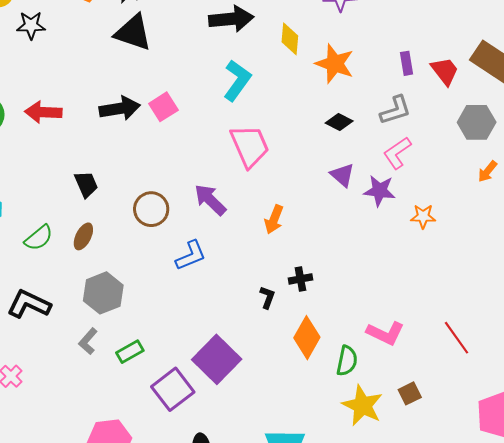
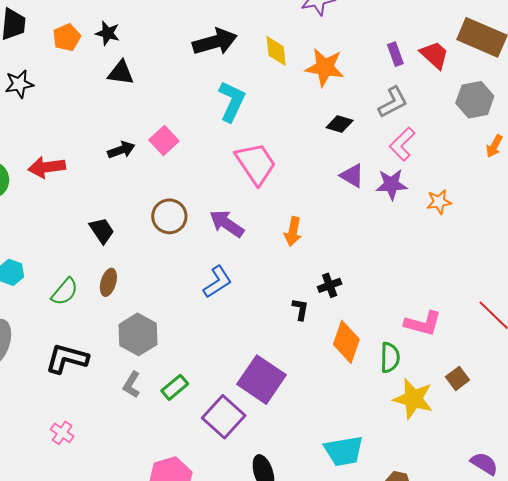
black triangle: (133, 33) -> (121, 73), size x0.7
black arrow: (120, 108) -> (121, 150), size x0.7
brown circle: (151, 209) -> (169, 216), moved

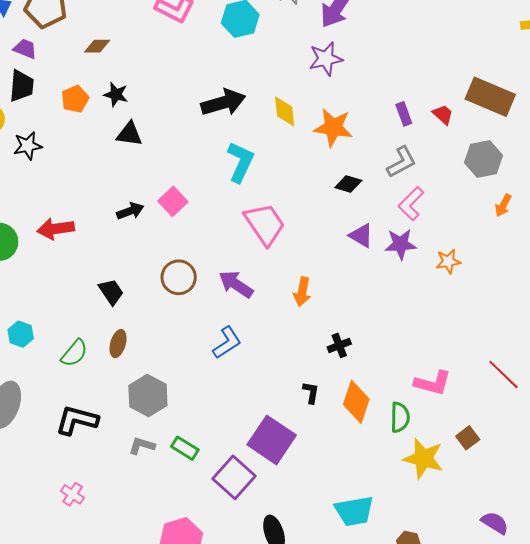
red trapezoid: (434, 55) -> (443, 114), size x0.7
black L-shape: (300, 309) -> (311, 393), moved
gray L-shape: (132, 385) -> (142, 446), turned 76
green rectangle: (175, 387) -> (185, 448), turned 72

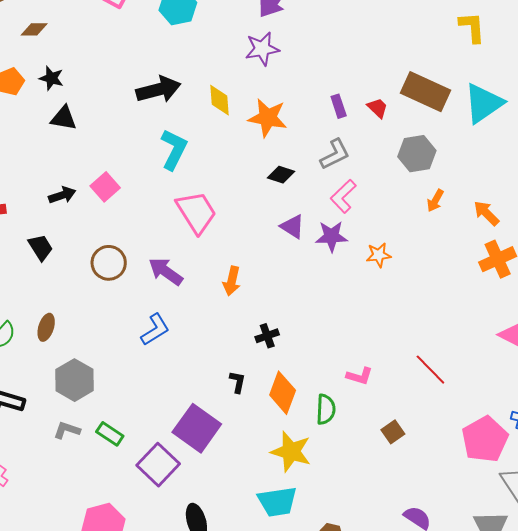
black trapezoid: (111, 292) -> (41, 247), moved
pink L-shape: (433, 383) -> (359, 376), size x0.7
yellow star: (423, 458) -> (291, 452), moved

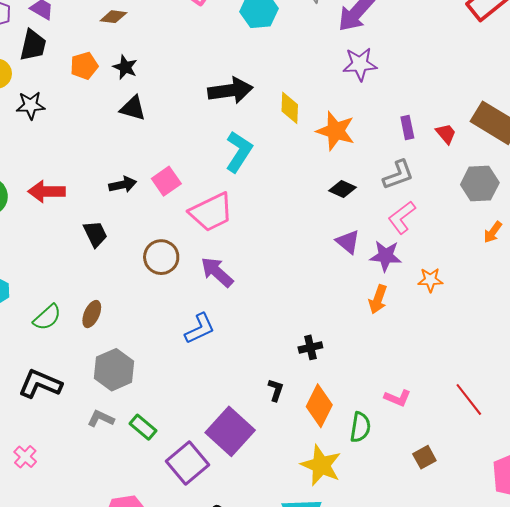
purple star: (262, 49) -> (360, 64), moved
pink trapezoid: (196, 212) -> (211, 212), moved, turned 90
orange arrow: (232, 281) -> (378, 299), moved

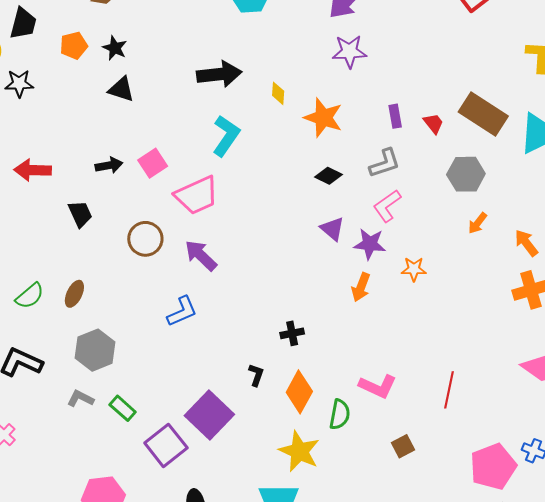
yellow diamond: (290, 108) -> (278, 93), size x0.7
pink L-shape: (398, 398) -> (378, 386), size x1.4
red line: (469, 400) -> (449, 390), turned 48

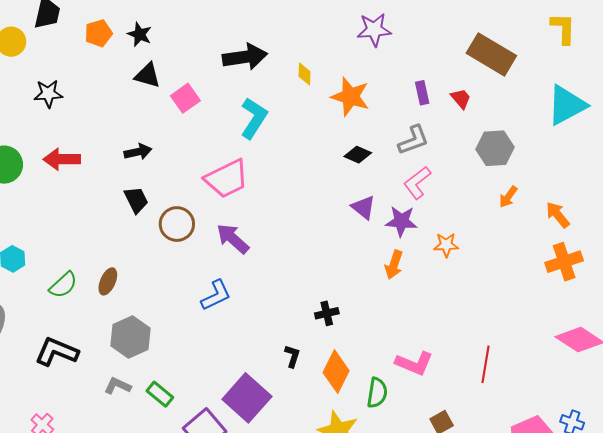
black star: (19, 84) -> (48, 94), moved
brown rectangle: (483, 114) -> (491, 54), moved
pink square: (153, 163) -> (185, 98), moved
black trapezoid: (80, 214) -> (136, 200), moved

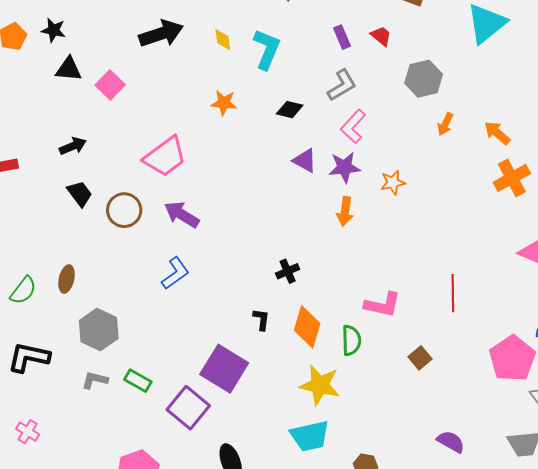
orange star: (350, 97) -> (224, 103), moved, size x0.7
cyan L-shape: (254, 118) -> (267, 49), moved

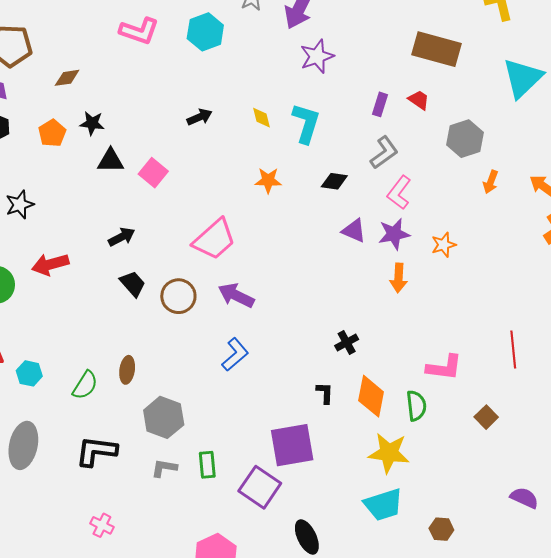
black arrow: (161, 34) -> (200, 117), size x0.6
purple rectangle: (342, 37) -> (380, 104), turned 45
purple square: (224, 369) -> (292, 445), turned -36
green rectangle: (138, 381) -> (207, 465), turned 60

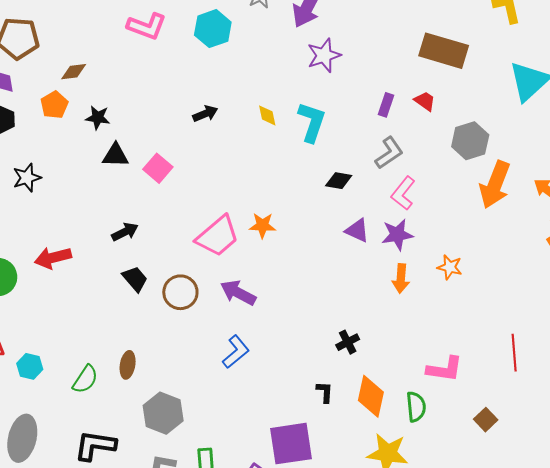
orange pentagon: (52, 133) -> (54, 105), moved
orange star: (268, 180) -> (262, 225), moved
orange arrow: (491, 182) -> (495, 185), size x2.0
black star: (20, 205) -> (27, 178), moved
orange star: (444, 245) -> (450, 267), moved, turned 30

